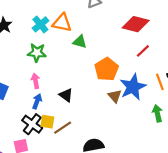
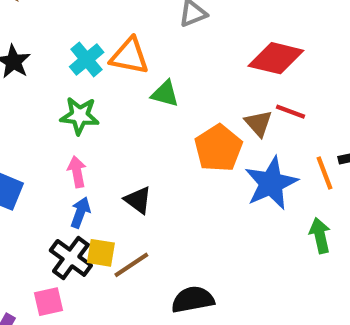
red line: (143, 51) -> (290, 112), turned 64
brown triangle: (115, 96) -> (258, 123), moved

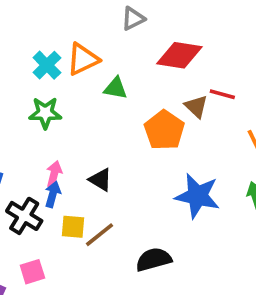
orange triangle: (129, 56) -> (83, 59), turned -32
red diamond: (276, 58) -> (179, 55), moved
pink arrow: (77, 172) -> (54, 174), moved, turned 30
blue star: (271, 183) -> (197, 196), moved, turned -30
black cross: (71, 258) -> (24, 216), moved

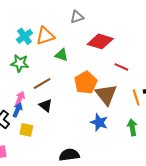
brown triangle: (196, 106) -> (106, 95), moved, size x1.6
blue star: (197, 196) -> (99, 122), size x0.7
brown line: (99, 235) -> (42, 84), moved

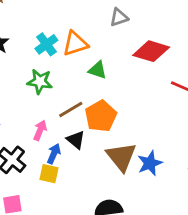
orange pentagon: (86, 83) -> (101, 116), moved
brown triangle: (106, 95) -> (121, 157), moved
blue arrow: (17, 110) -> (54, 154), moved
blue star: (99, 122) -> (150, 163), turned 30

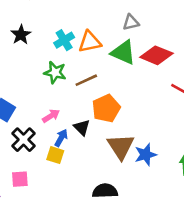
green triangle: (98, 70) -> (123, 52), moved, size x1.5
brown line: (71, 110) -> (86, 80), moved
pink arrow: (40, 130) -> (51, 116), turned 30

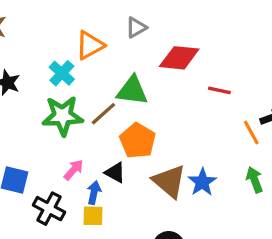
orange triangle: (90, 42) -> (90, 45), moved
green triangle: (123, 52) -> (132, 91), moved
green star: (55, 72) -> (63, 116), size x1.4

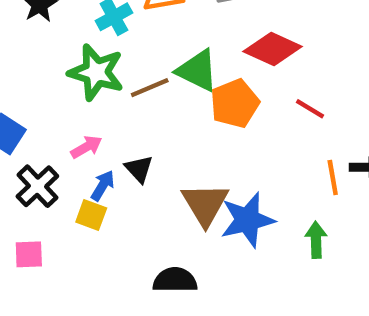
orange pentagon: (138, 141) -> (235, 103), moved
blue star: (202, 182) -> (247, 220), size x1.4

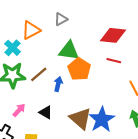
red diamond: (273, 49) -> (113, 35), moved
green triangle: (197, 71) -> (69, 51), moved
blue arrow: (103, 185) -> (58, 84), moved

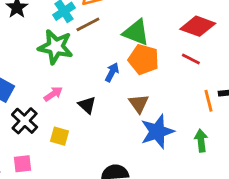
orange pentagon: (79, 69) -> (144, 59), turned -30
brown line: (39, 74) -> (88, 24), moved
brown triangle: (80, 119) -> (139, 104), moved, size x0.7

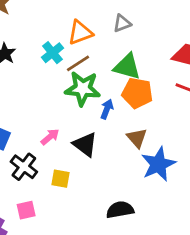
green star: (56, 47) -> (83, 89), moved
black triangle: (87, 105) -> (85, 145), size x1.4

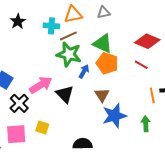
cyan cross: (53, 53) -> (51, 26), turned 35
pink arrow: (50, 137) -> (41, 85), size x1.6
yellow square: (61, 179) -> (42, 127), moved
pink square: (26, 210) -> (16, 134), size x1.5

